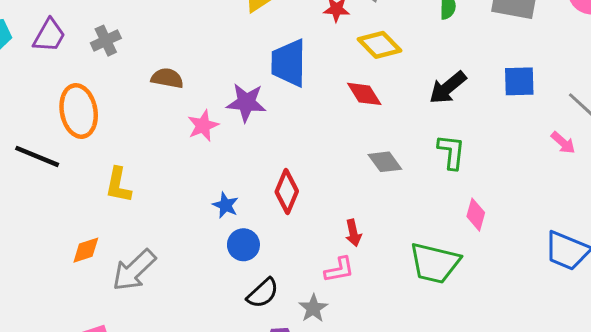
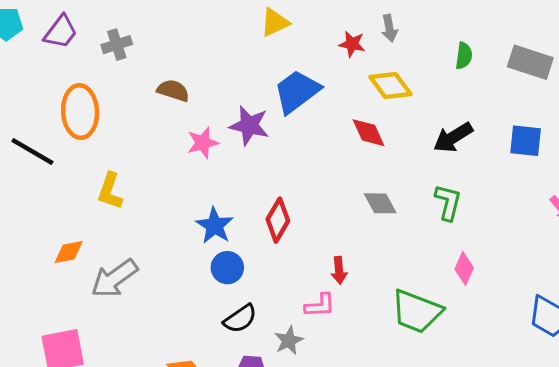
blue trapezoid: (289, 63) -> (297, 92), turned 45
blue star: (225, 205) -> (215, 226), size x1.4

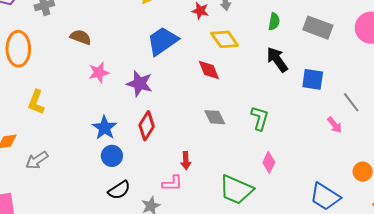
purple star: (249, 125) -> (140, 83), moved
black arrow: (453, 137) -> (277, 60), moved, turned 84
gray arrow: (114, 278) -> (37, 160), size x0.7

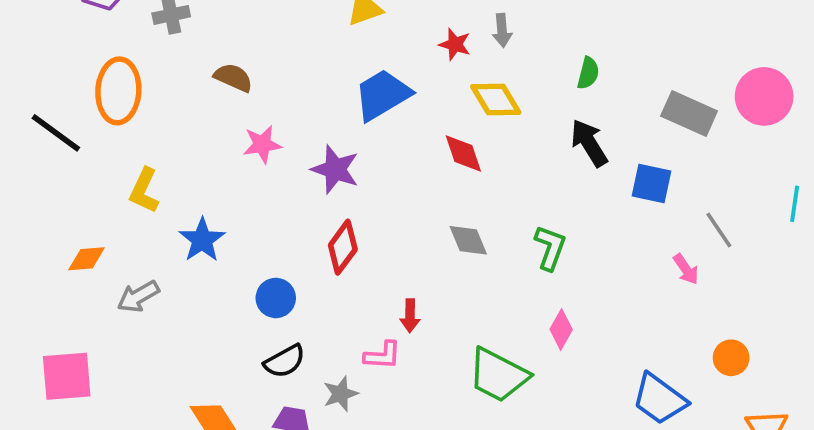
gray rectangle: (318, 28) -> (689, 113), moved
blue star: (105, 128) -> (202, 240), moved

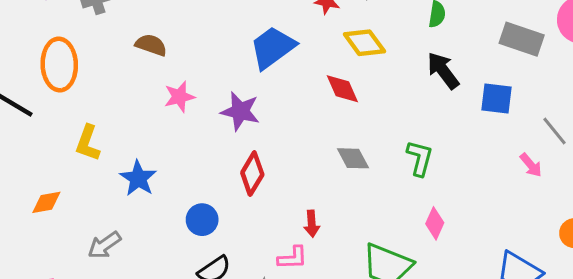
gray arrow: (138, 296) -> (104, 245), moved

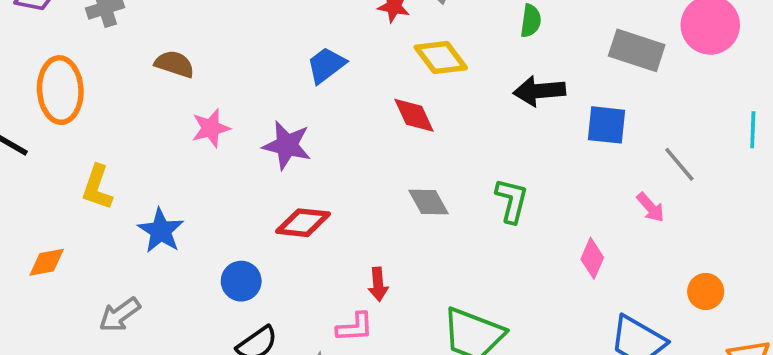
blue trapezoid: (273, 47) -> (326, 65), size x0.7
black arrow: (443, 71) -> (539, 91), turned -57
red diamond: (252, 174) -> (303, 223), turned 66
pink diamond: (435, 223) -> (592, 258), moved

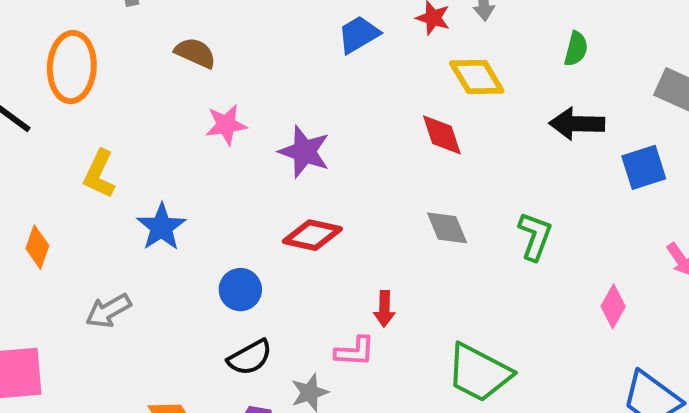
blue trapezoid: (326, 65) -> (359, 35), moved
blue square: (607, 125) -> (644, 167), turned -30
orange diamond: (47, 262) -> (37, 247), turned -66

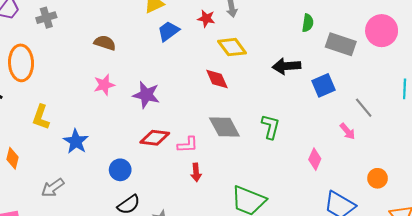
green semicircle: (576, 49) -> (308, 23), moved
brown semicircle: (195, 53) -> (105, 43), moved
gray diamond: (447, 228) -> (224, 127), size x1.4
pink L-shape: (355, 351) -> (188, 145), moved

